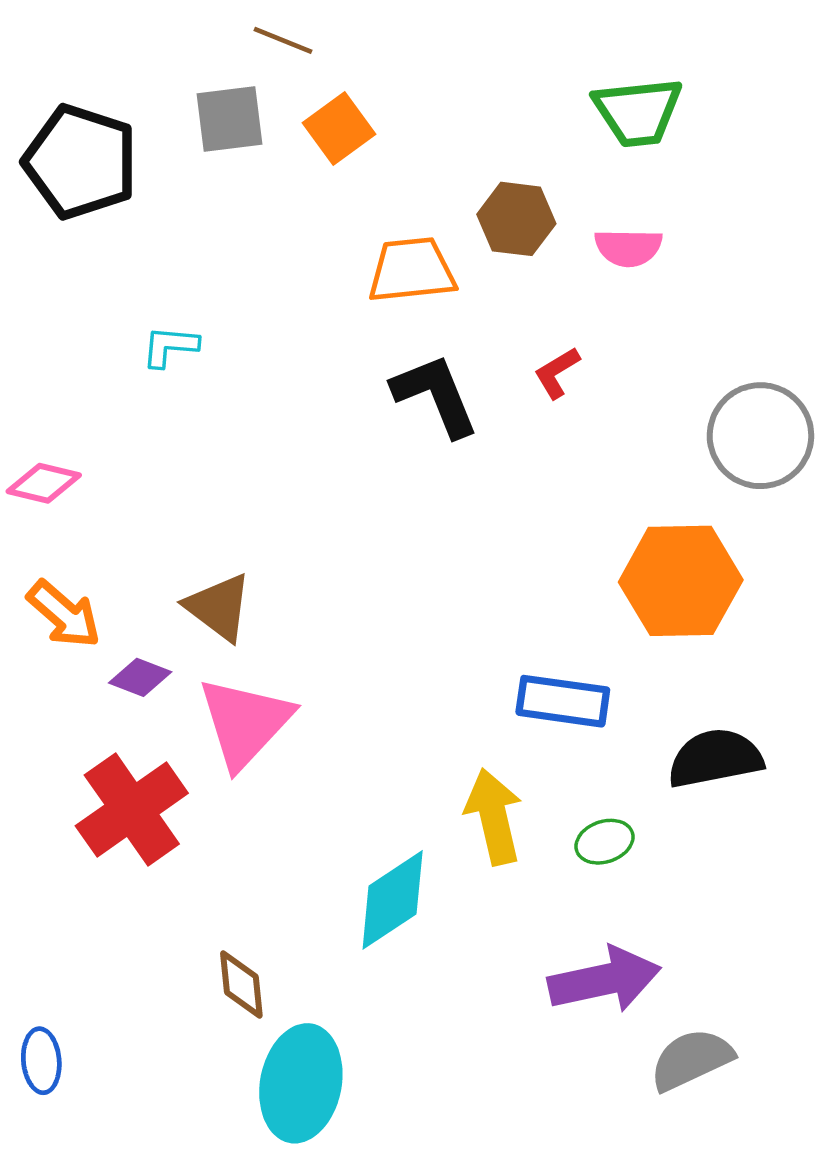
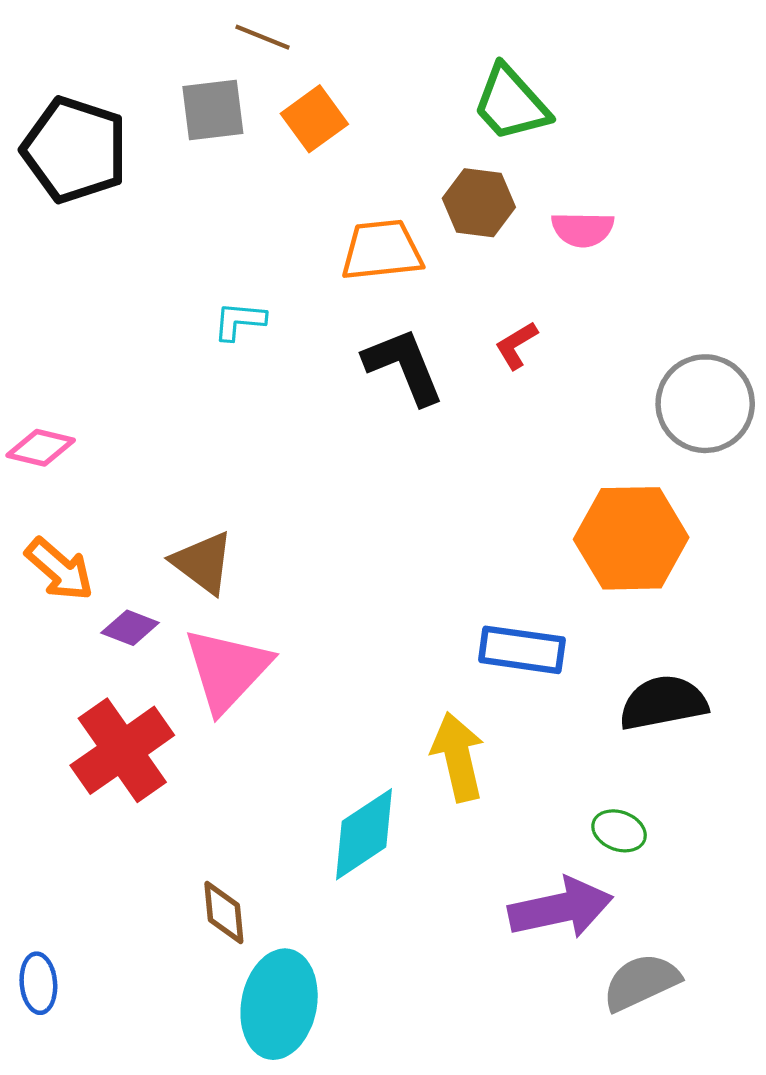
green trapezoid: (638, 112) -> (511, 103), moved, turned 54
cyan L-shape: (170, 346) -> (239, 321), moved
green ellipse: (604, 842) -> (619, 831), moved, turned 39

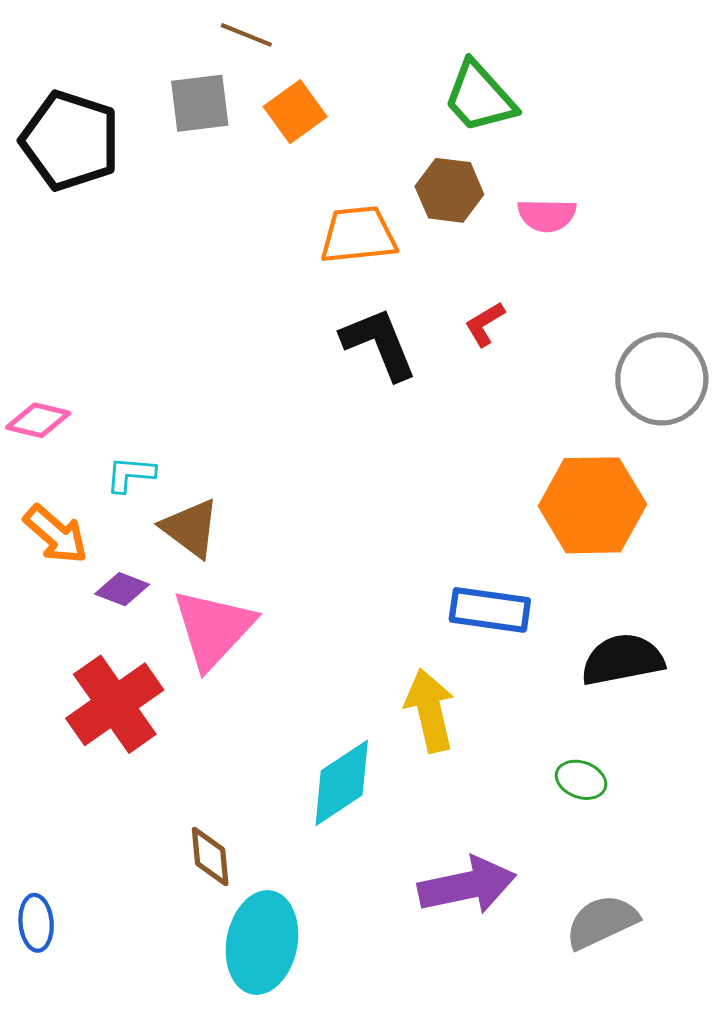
cyan L-shape: (239, 321) -> (130, 474), moved
purple arrow: (561, 908) -> (467, 885), moved

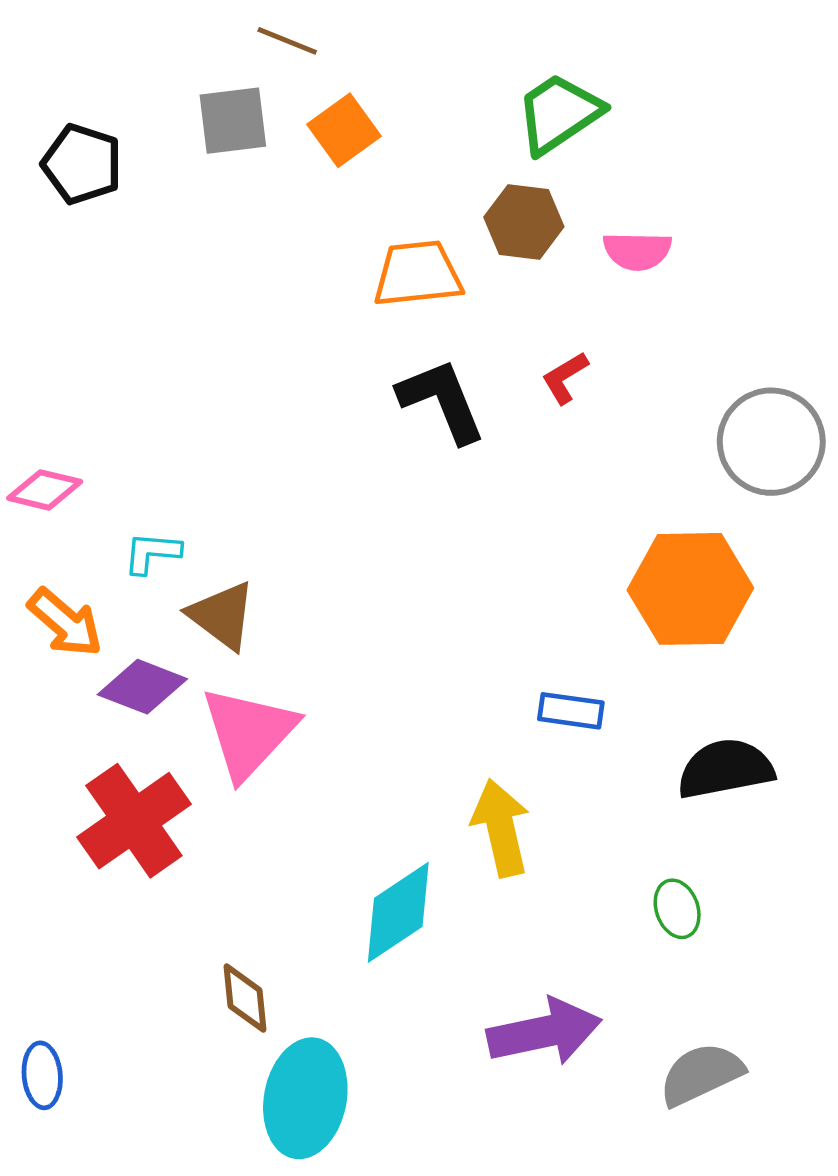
green trapezoid: (479, 97) -> (559, 113), turned 98
black pentagon: (70, 141) -> (82, 164), size x0.7
purple diamond: (122, 589) -> (142, 687), size x1.4
blue rectangle: (490, 610) -> (571, 711), size x0.7
green ellipse: (581, 780) -> (677, 909), turned 51

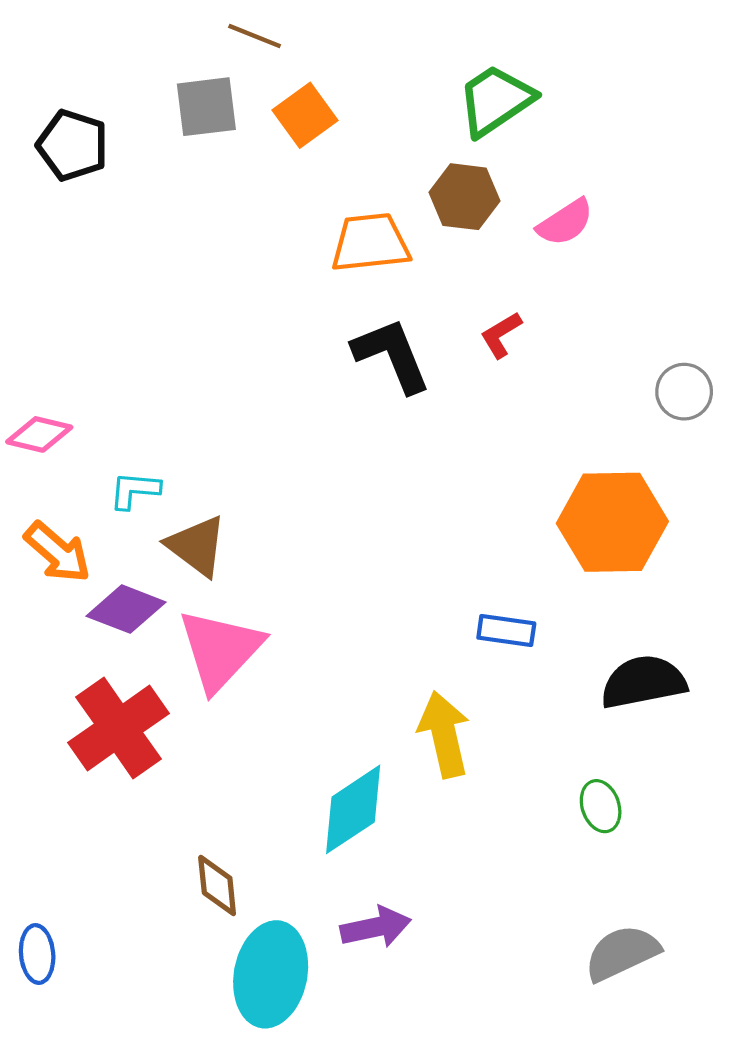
pink semicircle: (637, 251) -> (565, 222), turned -34
gray circle: (771, 442) -> (684, 392), size x0.6
purple arrow: (544, 1032) -> (376, 927), moved, size x0.7

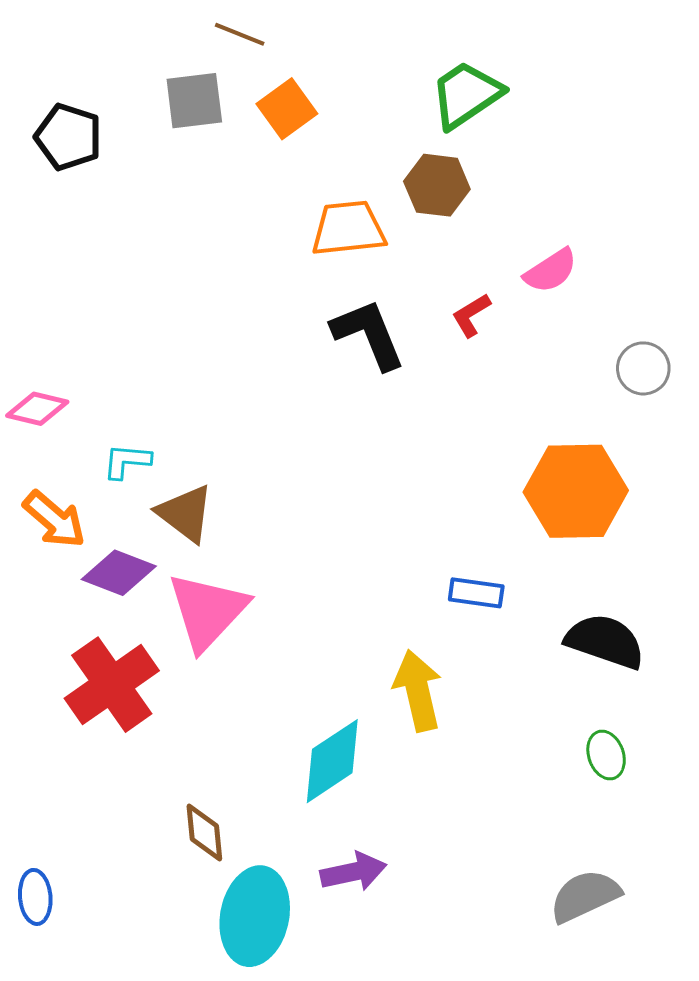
pink semicircle: (565, 222) -> (551, 271), moved
black semicircle: (643, 682) -> (605, 641), turned 30
green ellipse: (601, 806) -> (606, 755), moved

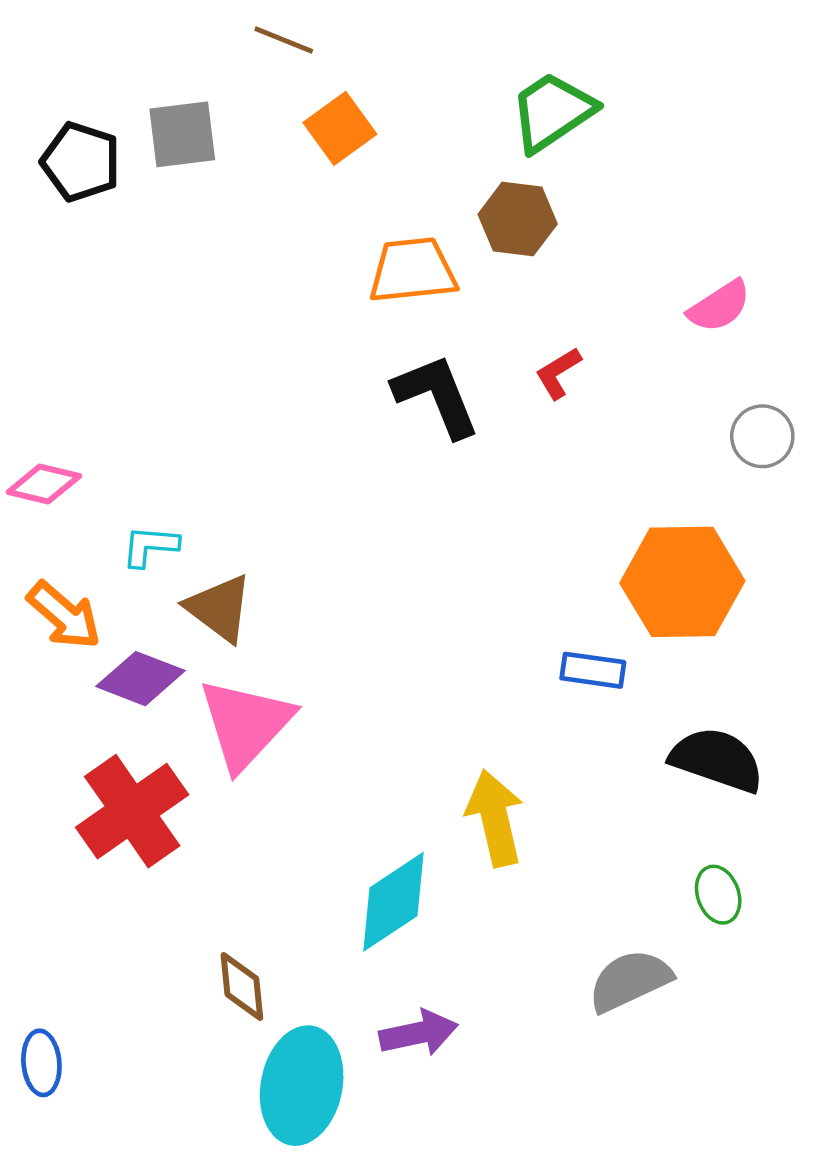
gray square: (194, 101) -> (182, 134), moved
pink semicircle: (551, 271) -> (719, 306), moved
blue rectangle: (476, 593) -> (593, 670), moved
gray semicircle: (585, 896) -> (630, 981), moved

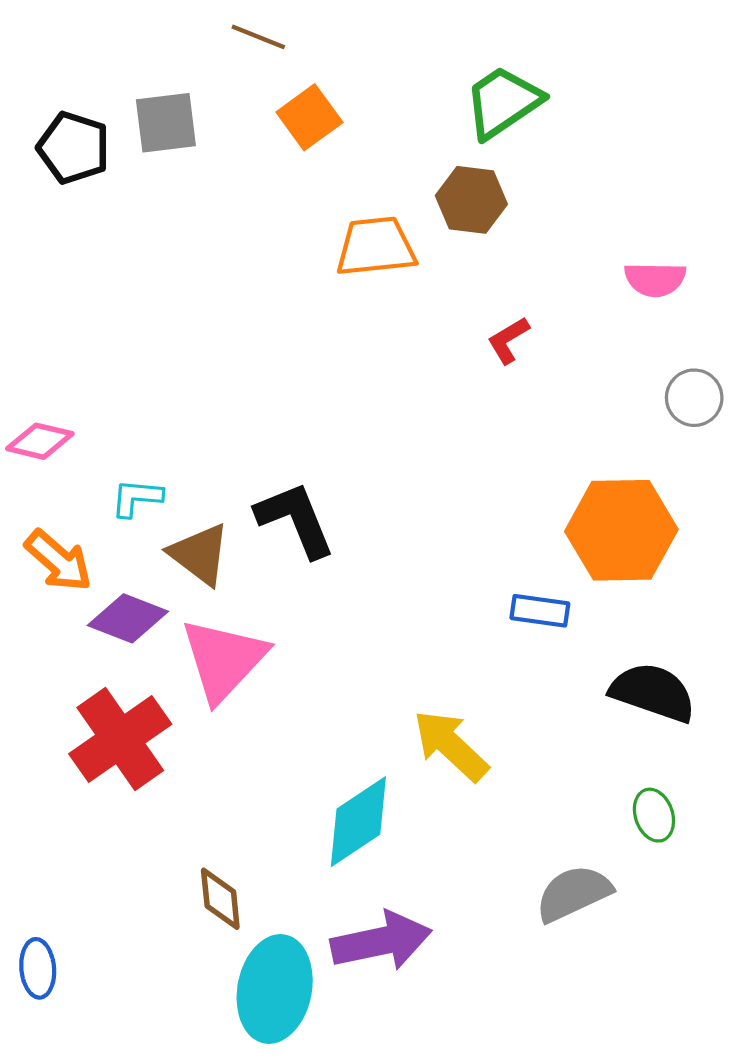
pink semicircle: (719, 306) -> (655, 279), turned 34
black L-shape: (436, 396) -> (295, 519), moved
yellow arrow: (495, 818) -> (451, 746), turned -34
purple arrow: (419, 1033) -> (381, 941), size x1.4

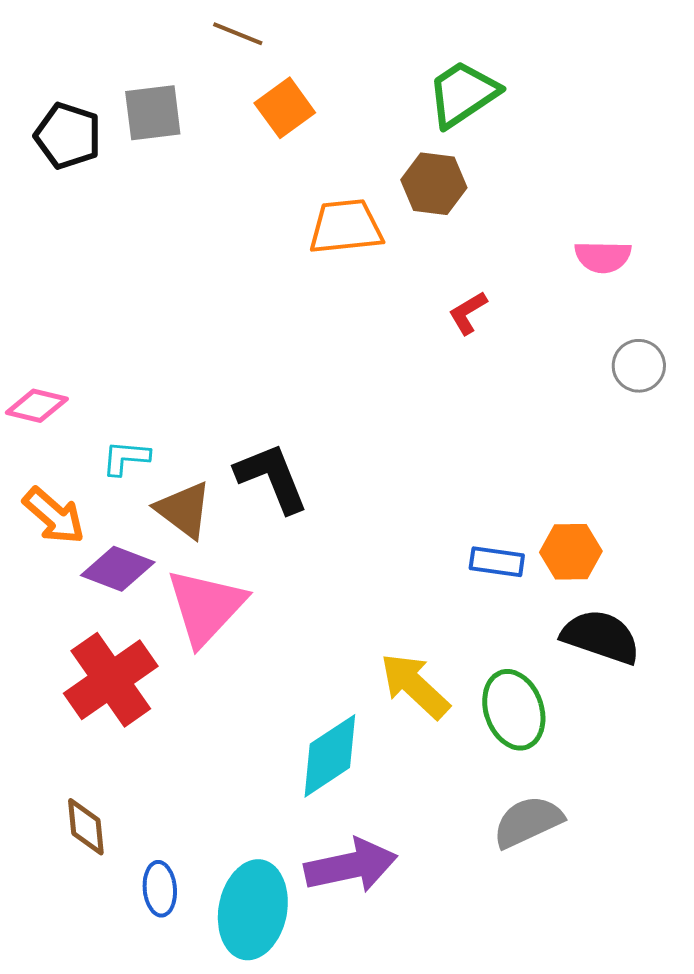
orange hexagon: (621, 530) -> (571, 552), moved, size x0.6
green ellipse: (654, 815) -> (514, 710), moved, size x1.6
brown diamond: (220, 899) -> (86, 827), moved
blue ellipse: (38, 968) -> (160, 889), moved

